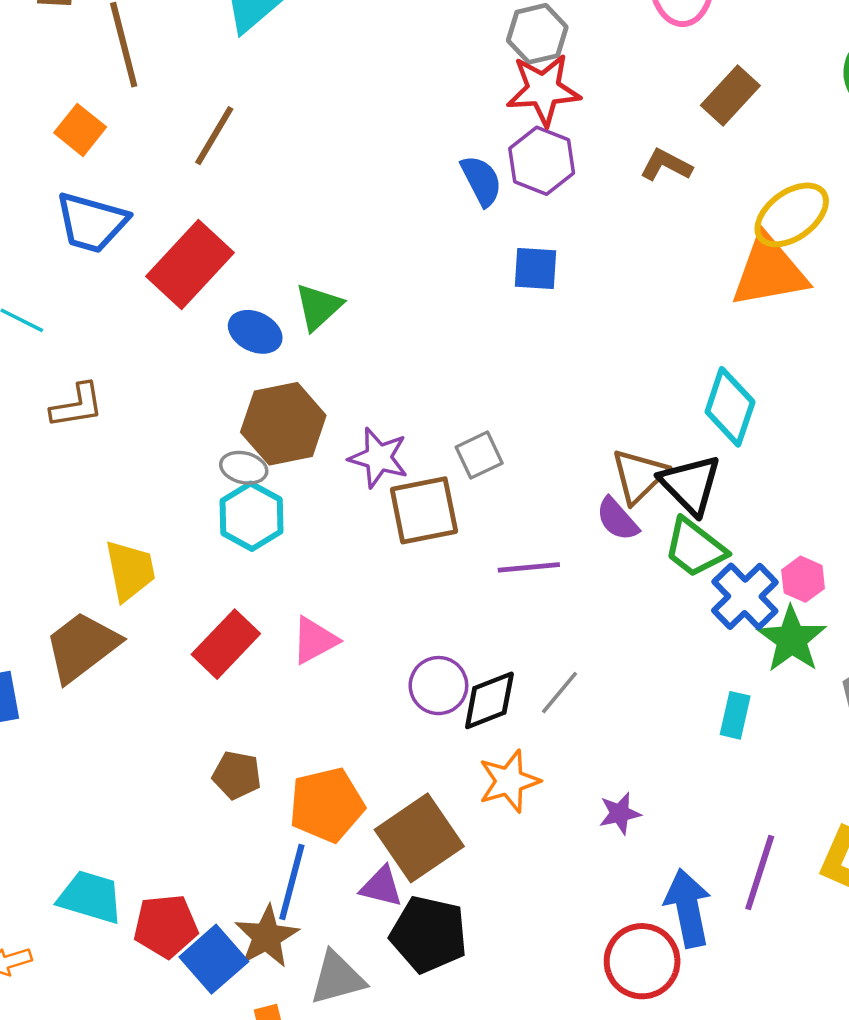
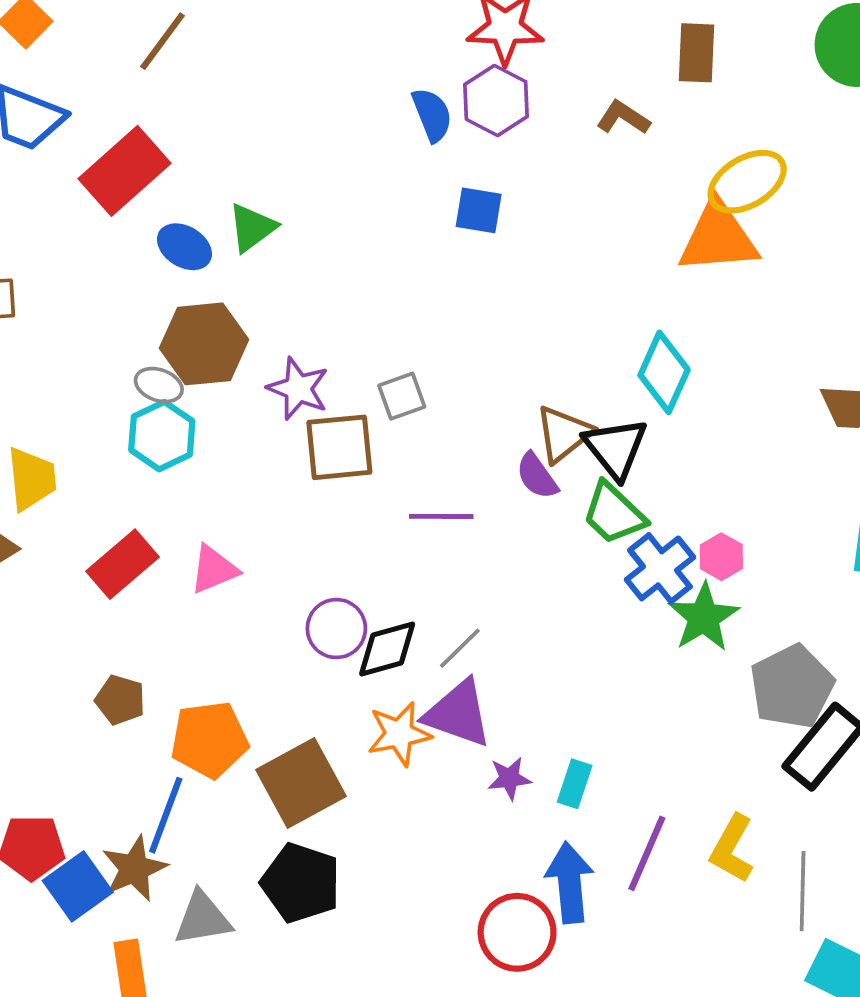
brown rectangle: (730, 95) -> (696, 53), turned -46
cyan rectangle: (735, 715) -> (575, 784), moved
purple triangle: (381, 887) -> (458, 714), moved, size x1.6

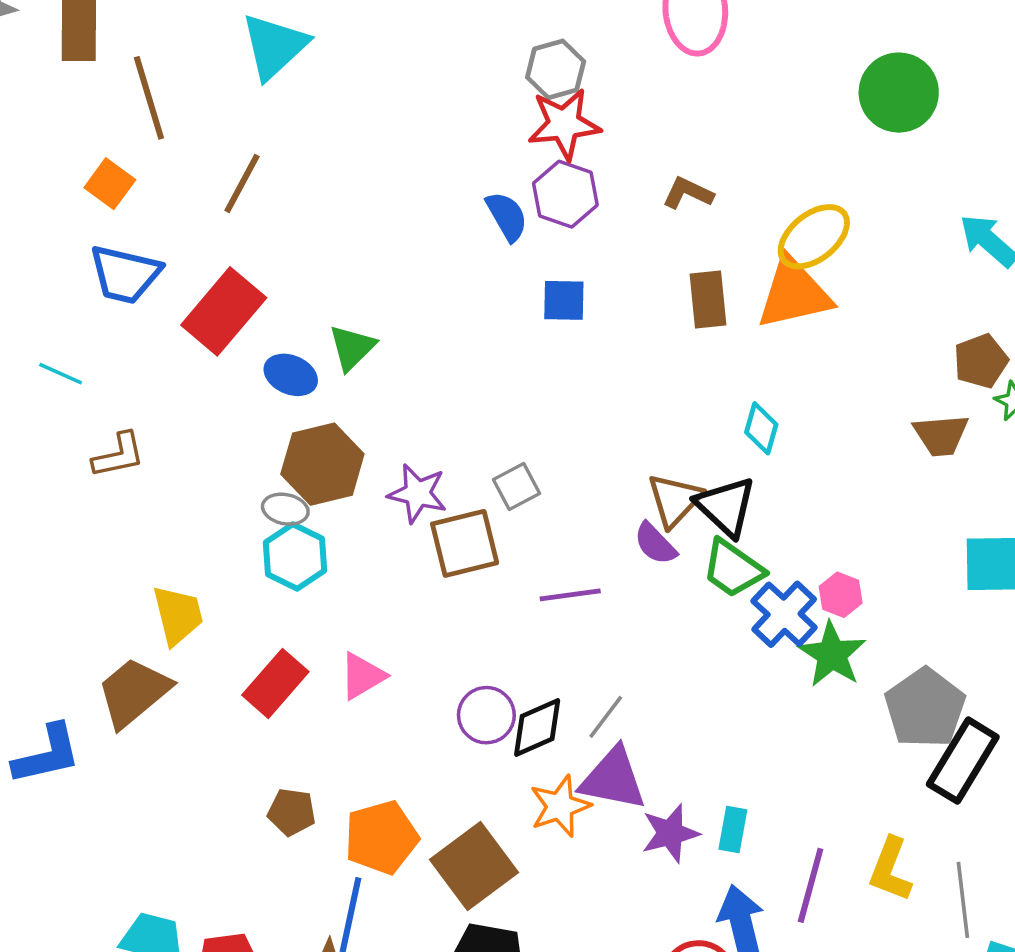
brown rectangle: (696, 53) -> (708, 300), moved
cyan diamond: (664, 372) -> (761, 428), size x0.7
purple star: (509, 778) -> (670, 833), size x1.4

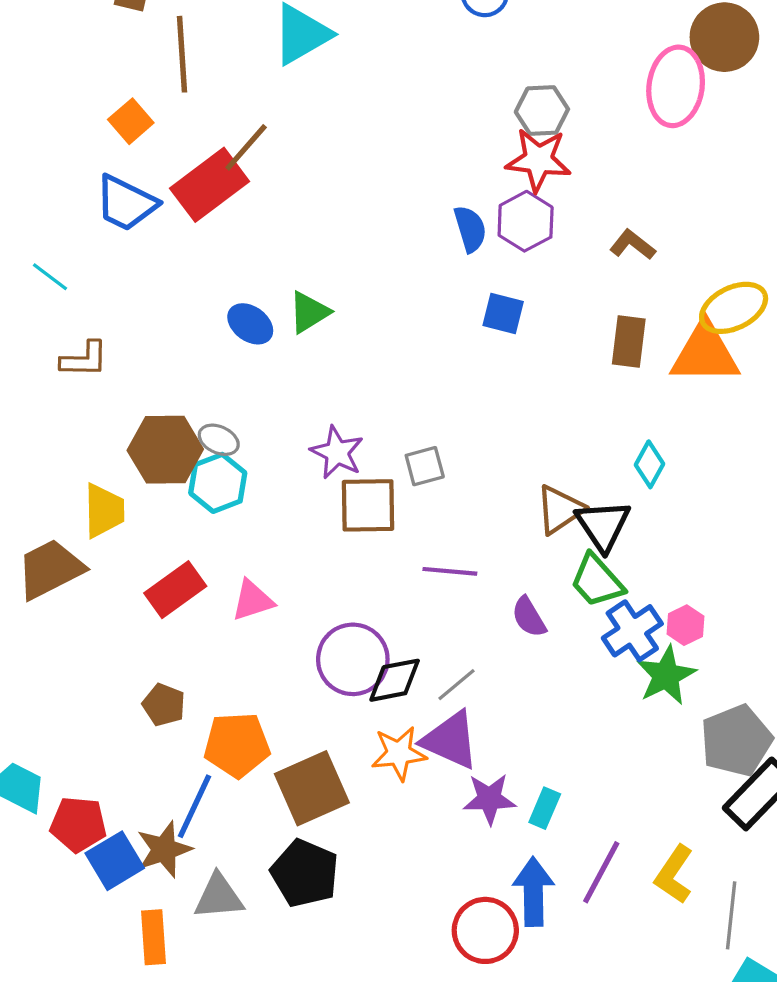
red rectangle: (224, 311) -> (210, 185), moved
brown hexagon: (322, 464) -> (165, 450), moved
purple semicircle: (655, 544) -> (529, 617), moved
purple circle: (486, 715) -> (353, 659), size x1.4

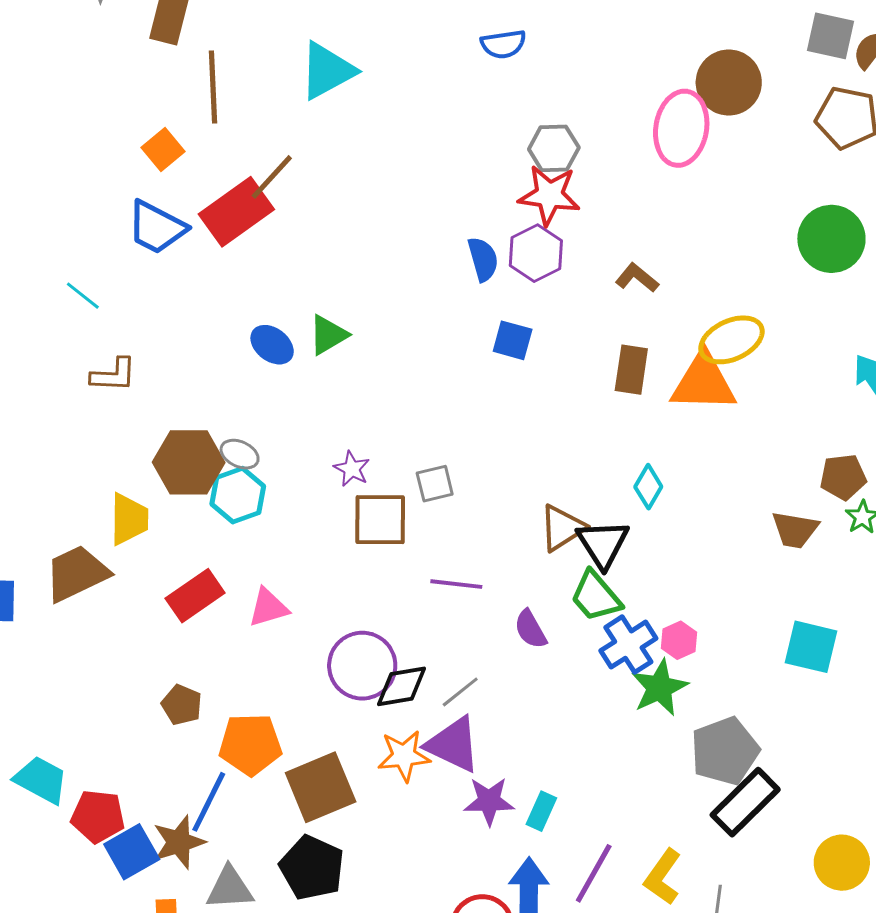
purple star: (337, 452) -> (352, 469), size x0.7

